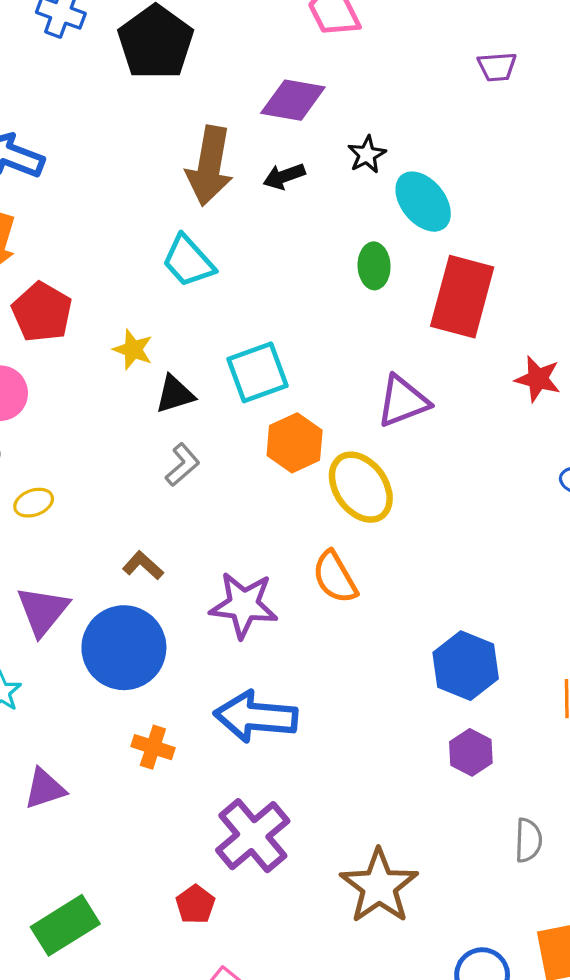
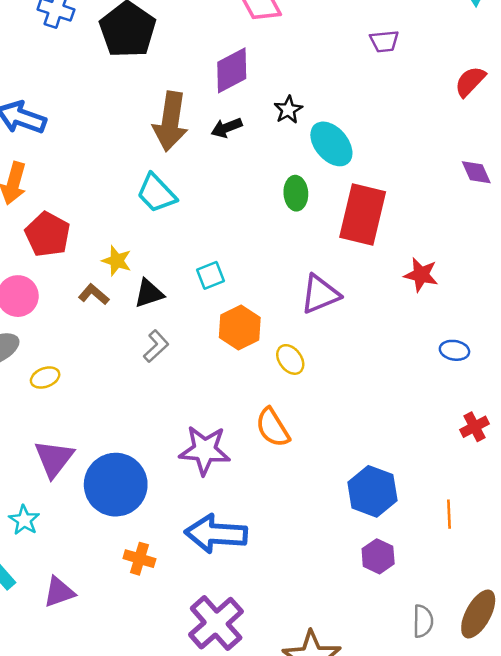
purple diamond: (293, 100) -> (232, 70), turned -36
cyan square: (257, 372) -> (210, 275), size x0.6
yellow ellipse: (361, 487) -> (290, 359), size x0.6
brown L-shape: (143, 565) -> (94, 294), moved

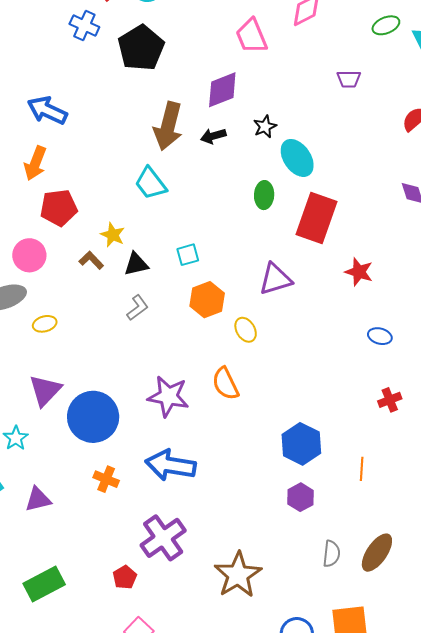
red pentagon: (48, 234) -> (59, 208), turned 30

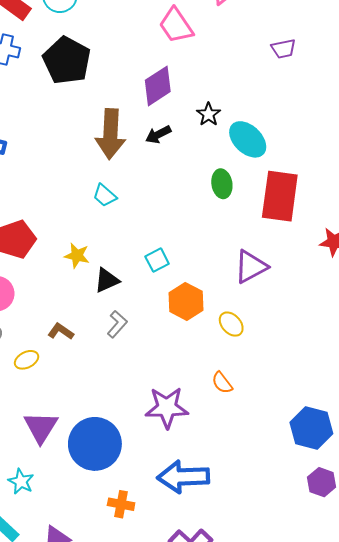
cyan trapezoid: (151, 183) -> (105, 196), size x0.7
brown L-shape: (91, 260) -> (61, 331), moved
orange semicircle: (225, 384) -> (222, 383), size x0.7

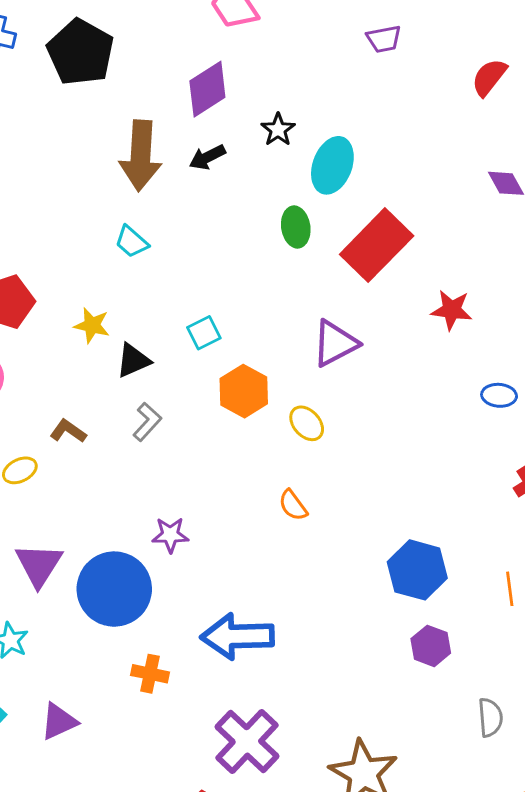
cyan ellipse: (248, 139) -> (332, 165), turned 66
red rectangle: (280, 196) -> (377, 245), turned 36
purple star: (167, 408) -> (170, 535), moved, size x0.6

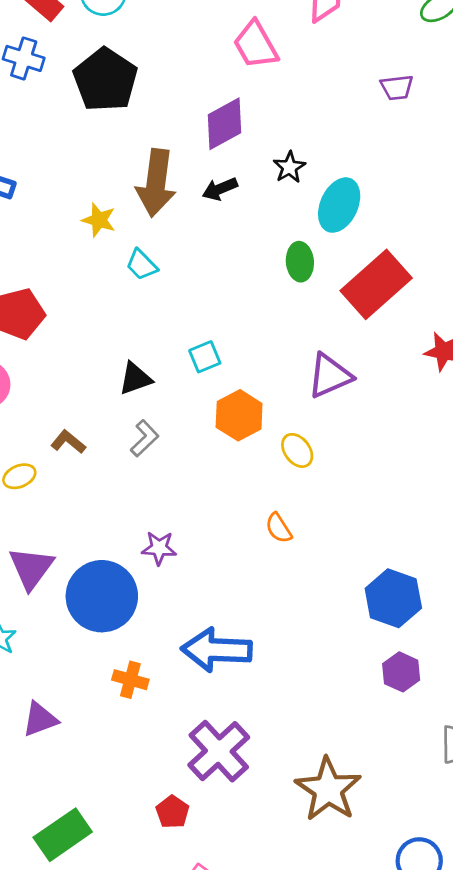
yellow star: (92, 325) -> (99, 220), moved

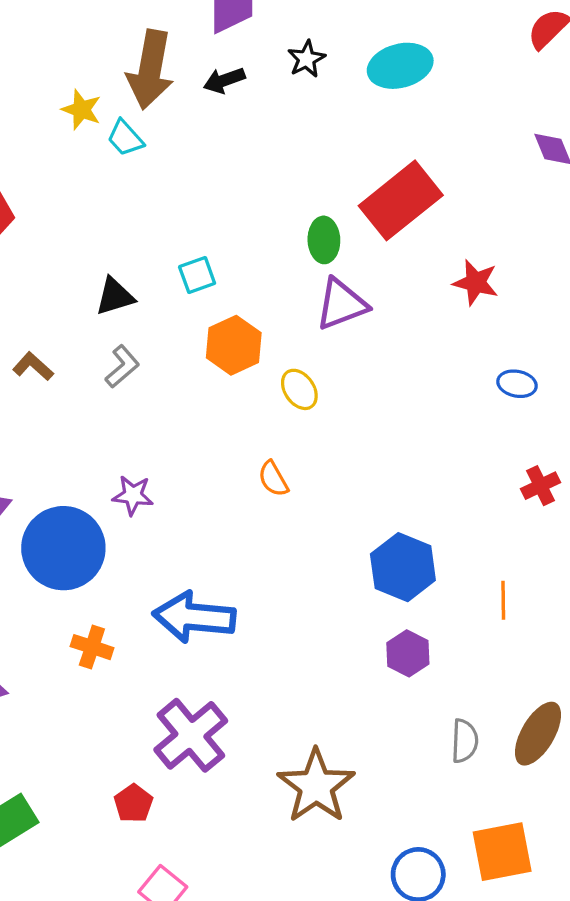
cyan ellipse: (339, 205) -> (400, 66), moved, turned 48
green ellipse: (300, 262) -> (324, 240), moved
cyan trapezoid: (142, 265) -> (125, 138), moved

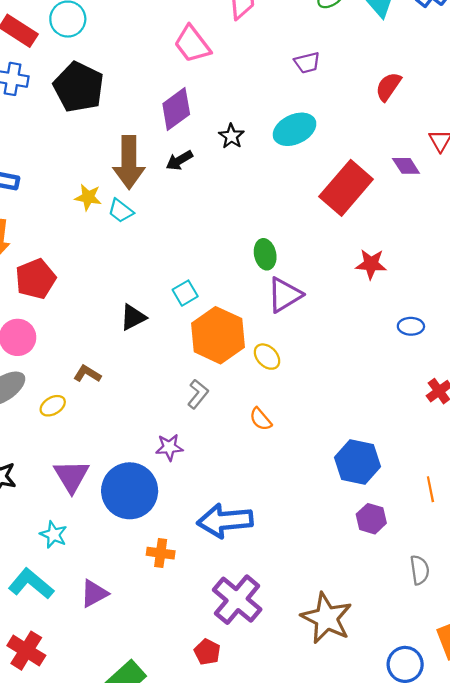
red rectangle: (401, 200) -> (346, 188), moved
orange hexagon: (234, 345) -> (218, 335), size x1.4
gray L-shape: (122, 367) -> (198, 394), moved
orange line: (503, 600) -> (430, 489), moved

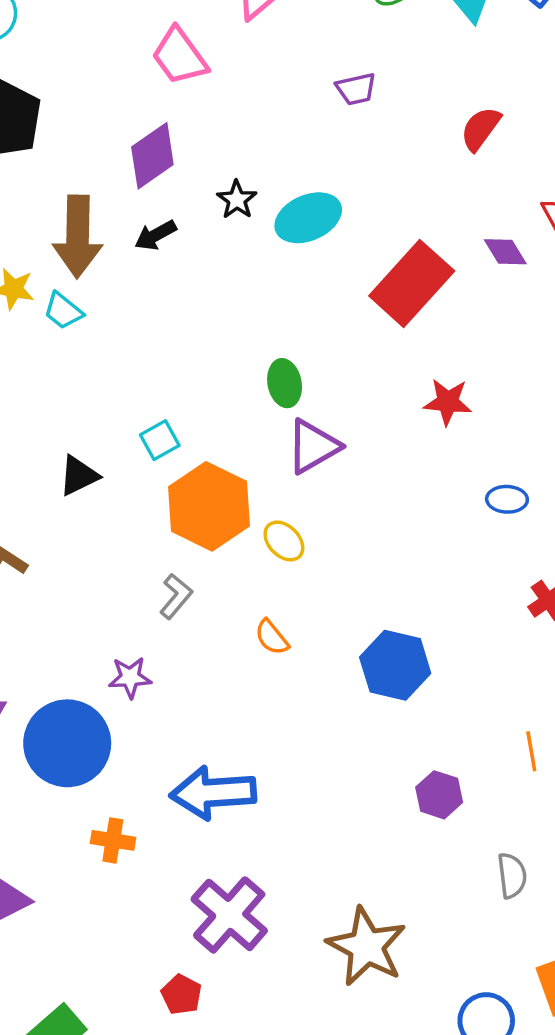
cyan ellipse: (295, 129) -> (308, 218), moved
blue hexagon: (358, 462) -> (395, 665), moved

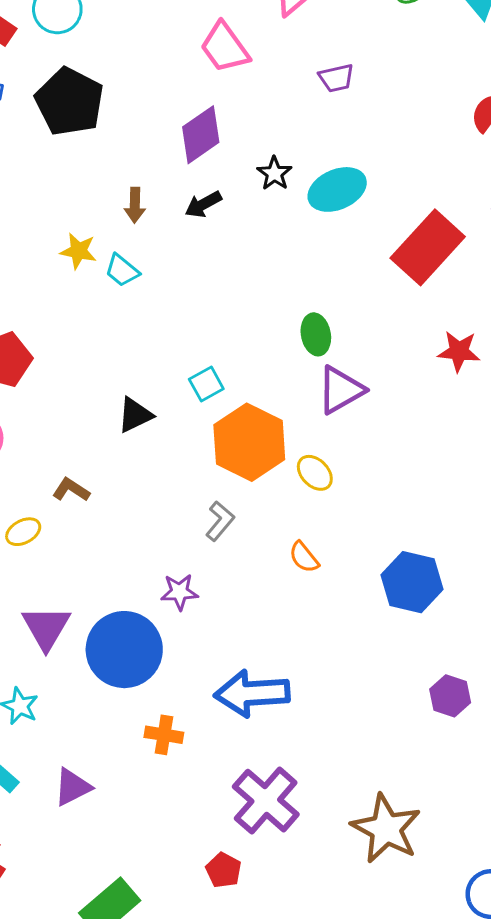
purple trapezoid: (356, 89) -> (336, 78), moved
brown arrow: (78, 236) -> (135, 205), size x0.5

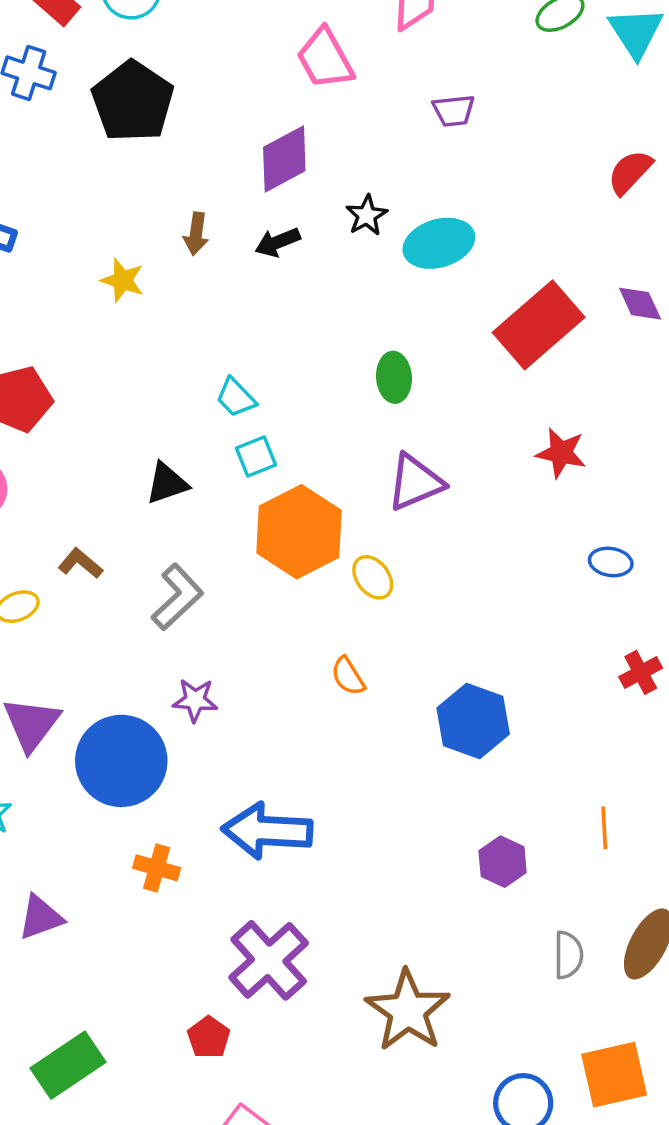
cyan trapezoid: (122, 270) -> (236, 398), moved
green ellipse: (316, 334) -> (394, 377), moved
gray L-shape: (220, 521) -> (177, 597), moved, size x1.4

